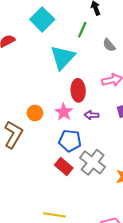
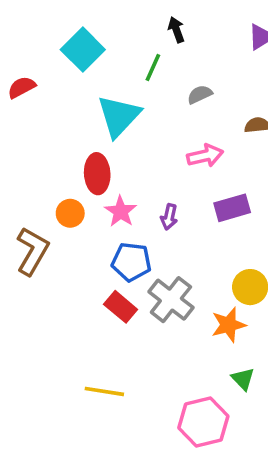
gray semicircle: (109, 45) -> (200, 94), turned 104
red ellipse: (78, 90) -> (97, 174), moved
purple arrow: (92, 115) -> (169, 217), turned -80

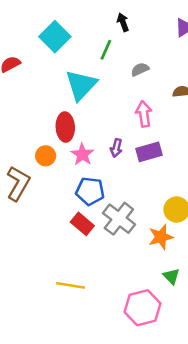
pink arrow: (205, 156) -> (144, 114), turned -85
purple rectangle: (232, 208) -> (149, 152), moved
purple arrow: (169, 217) -> (116, 148), moved

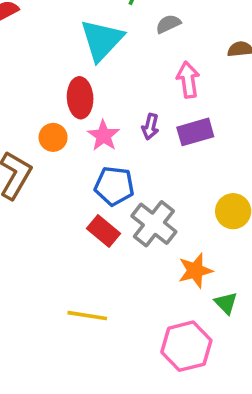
gray semicircle: (140, 69) -> (168, 24), moved
orange star: (161, 237) -> (195, 271), moved

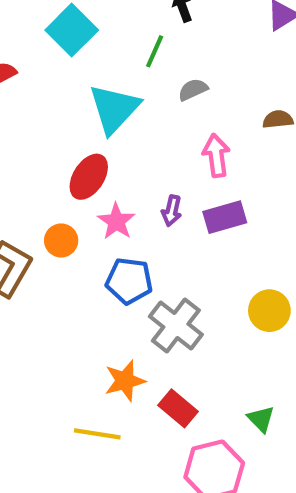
red ellipse: (80, 98) -> (89, 177), turned 36
orange circle: (53, 137) -> (61, 240), moved
red rectangle: (103, 231) -> (178, 408), moved
orange star: (195, 271) -> (125, 381), moved

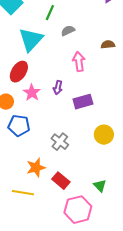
purple rectangle: (225, 217) -> (83, 102), moved
blue pentagon: (129, 281) -> (19, 126), moved
gray cross: (176, 325) -> (60, 142), size x0.7

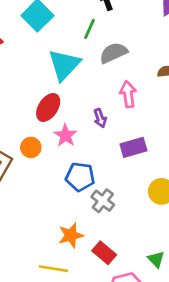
gray semicircle: (68, 31) -> (113, 53), size x1.5
purple arrow: (58, 88) -> (100, 118), moved, turned -32
blue pentagon: (19, 126) -> (80, 177), moved

